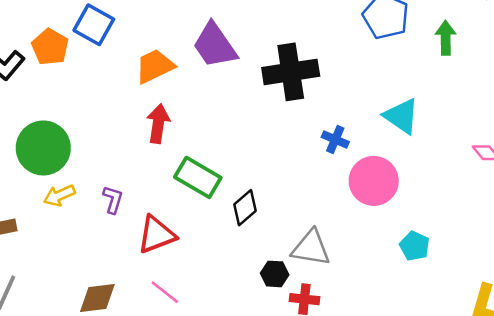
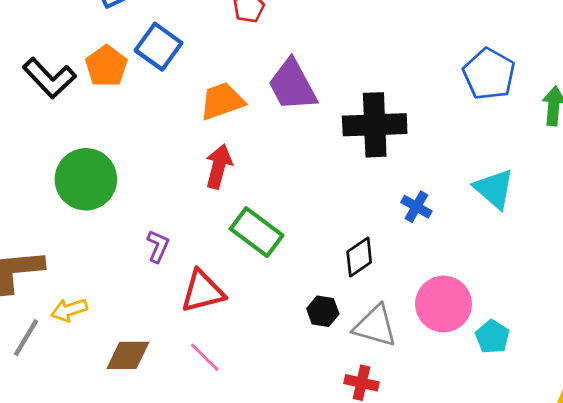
pink circle: (374, 181) -> (443, 304), moved
yellow arrow: (59, 195) -> (69, 310), moved
black diamond: (245, 208) -> (359, 257), moved
black hexagon: (275, 274) -> (323, 311), moved

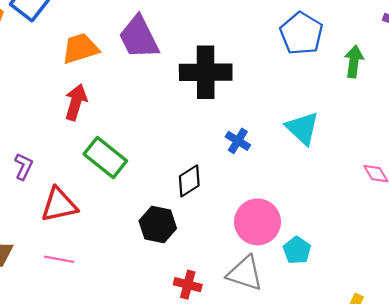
black hexagon: (323, 311) -> (158, 225), size x1.4
gray triangle: (375, 326) -> (245, 273), moved
pink line: (205, 357) -> (59, 259), turned -36

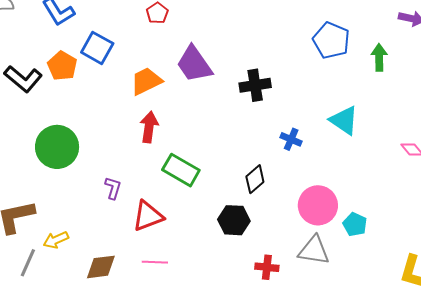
black cross: (206, 72) -> (255, 85), size x0.7

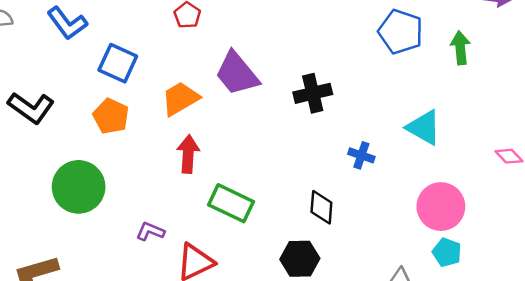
orange pentagon: (62, 66) -> (111, 116), moved
black diamond: (255, 179) -> (321, 207), turned -40
purple L-shape: (113, 188) -> (150, 231), turned -80
pink circle: (318, 205) -> (441, 207), moved

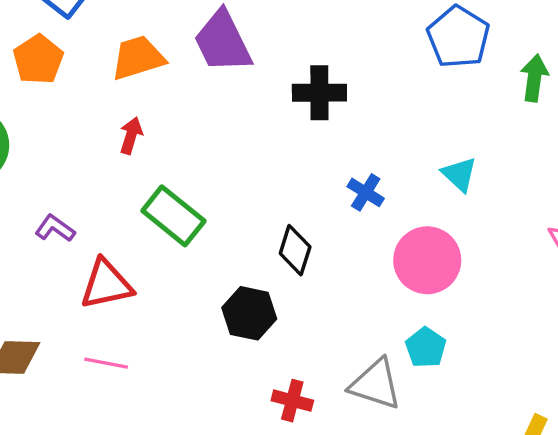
cyan triangle: (424, 127) -> (459, 174), size x0.7
red arrow: (188, 154) -> (131, 136), size x0.7
pink circle: (441, 207) -> (427, 260), moved
cyan pentagon: (447, 252) -> (426, 347), moved

